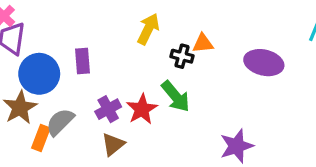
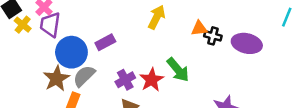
black cross: (182, 56) -> (213, 36), moved
purple rectangle: (83, 61) -> (105, 42), turned 66
gray semicircle: (60, 122) -> (84, 76), moved

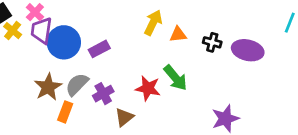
orange triangle: (199, 28) -> (178, 34), moved
blue circle: (71, 52) -> (64, 42), moved
purple cross: (125, 80) -> (103, 94), moved
red star: (152, 80) -> (148, 88), turned -30

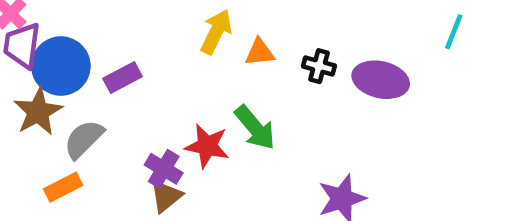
brown star: (48, 87) -> (38, 112), moved
purple cross: (103, 94) -> (164, 169), moved, turned -30
orange rectangle: (65, 112) -> (63, 187), turned 42

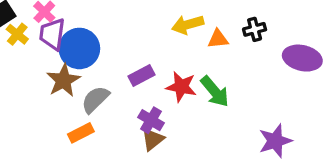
yellow arrow: (216, 32) -> (188, 25), turned -132
black cross: (319, 66) -> (255, 29), moved, turned -30
purple rectangle: (123, 77) -> (141, 76), moved
red star: (207, 146) -> (181, 87), moved

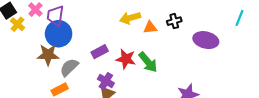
purple trapezoid: (52, 34) -> (55, 16), moved
brown star: (63, 80) -> (48, 55), turned 30

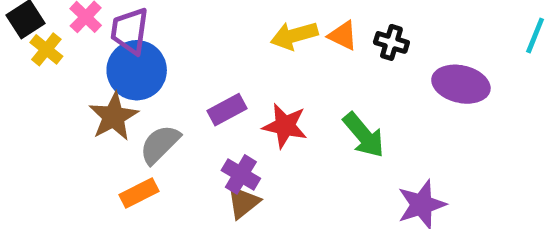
black cross: (174, 21) -> (391, 42), turned 32
orange triangle: (150, 27) -> (343, 35), moved, turned 32
brown star: (48, 55) -> (113, 117), turned -30
green arrow: (148, 62) -> (364, 135), moved

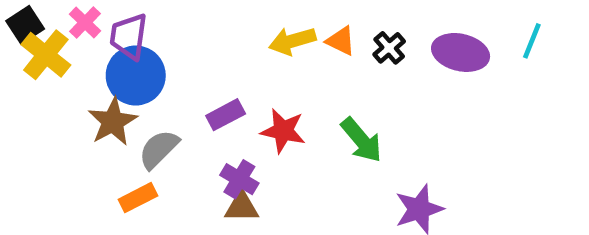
black cross: (391, 42) -> (389, 48), turned 32
yellow cross: (46, 49) -> (46, 55), size x1.5
purple ellipse: (461, 84) -> (461, 52), moved
brown triangle: (243, 202) -> (242, 207), turned 39

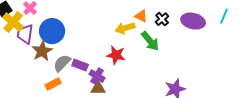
purple trapezoid: (129, 36) -> (25, 34), moved
yellow arrow: (292, 41) -> (125, 28), moved
purple rectangle: (226, 115) -> (80, 65), moved, turned 49
green arrow: (361, 140) -> (150, 41), moved

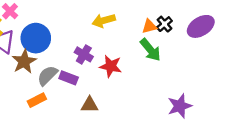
orange triangle: (141, 16) -> (149, 26), moved, turned -40
purple ellipse: (193, 21) -> (201, 26), turned -45
yellow arrow: (125, 28) -> (104, 21), moved
purple cross: (97, 76) -> (84, 54), moved

